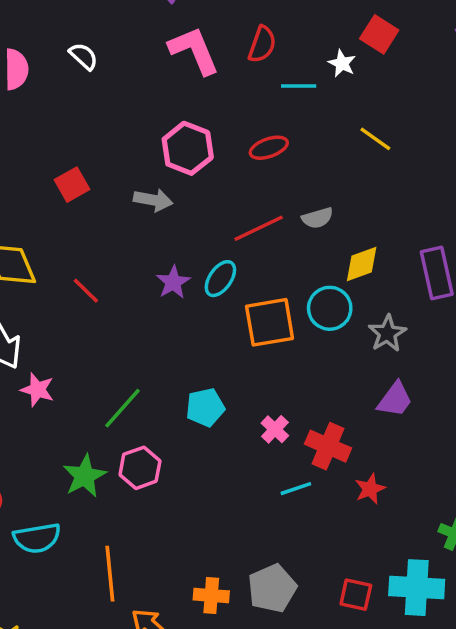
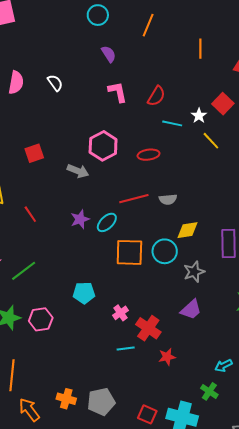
pink L-shape: (194, 51) -> (118, 92), size x0.7
yellow line: (375, 139) -> (211, 141), moved
green line: (122, 408) -> (24, 271), moved

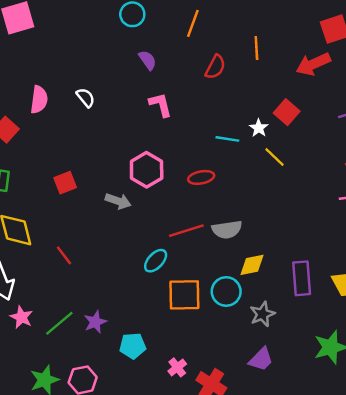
red semicircle: (156, 96) -> (215, 67), moved
gray semicircle: (168, 199) -> (227, 230), size x1.4
purple star: (80, 219) -> (95, 322), moved

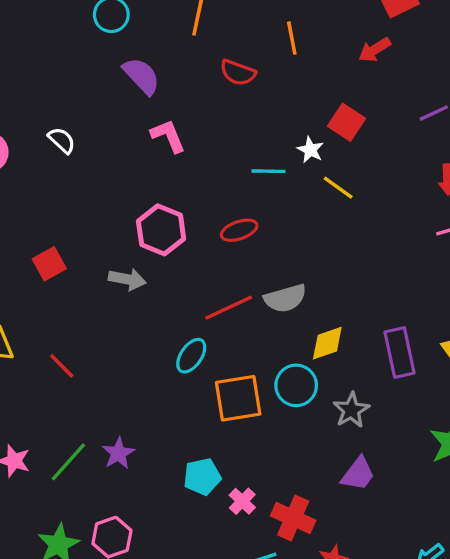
purple semicircle: (148, 60) -> (141, 76), size x1.4
red arrow: (313, 64) -> (375, 50), size x0.7
red semicircle: (215, 67) -> (238, 73), turned 90
cyan pentagon: (133, 346) -> (202, 477), moved

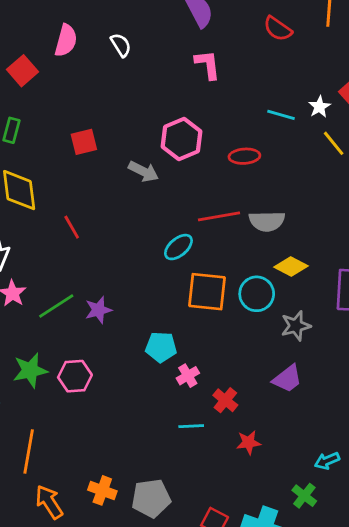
yellow diamond: (327, 343) -> (291, 266), turned 32
red cross: (293, 518) -> (225, 400), size x0.7

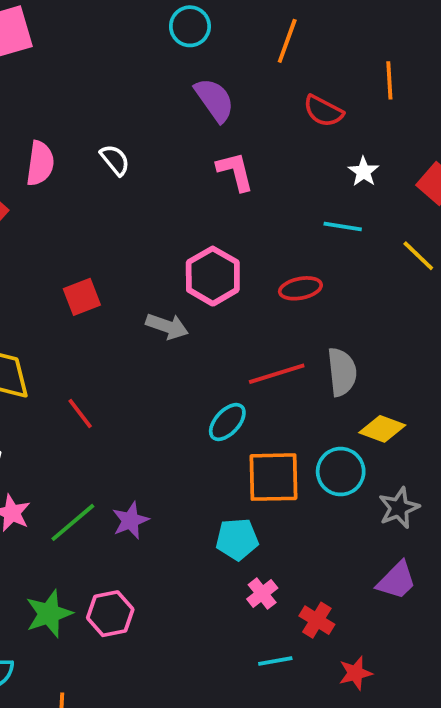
white star: (319, 107) -> (364, 172), moved
gray semicircle: (267, 221) -> (342, 372), turned -88
cyan pentagon: (161, 347) -> (237, 539), moved

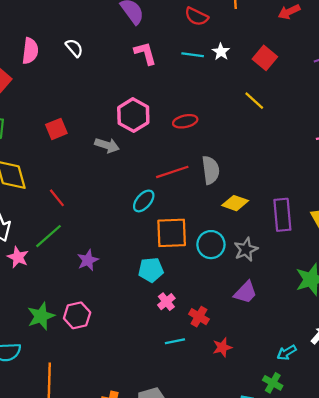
cyan line: (343, 226) -> (193, 55), moved
cyan circle: (341, 472) -> (211, 245), moved
green line: (73, 522) -> (49, 236), moved

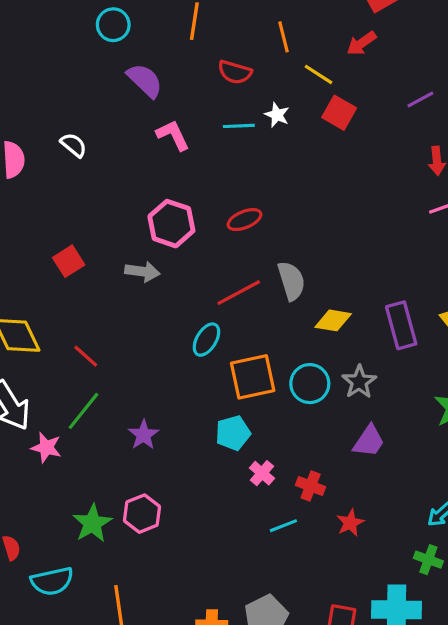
yellow line: (254, 101) -> (318, 74), moved

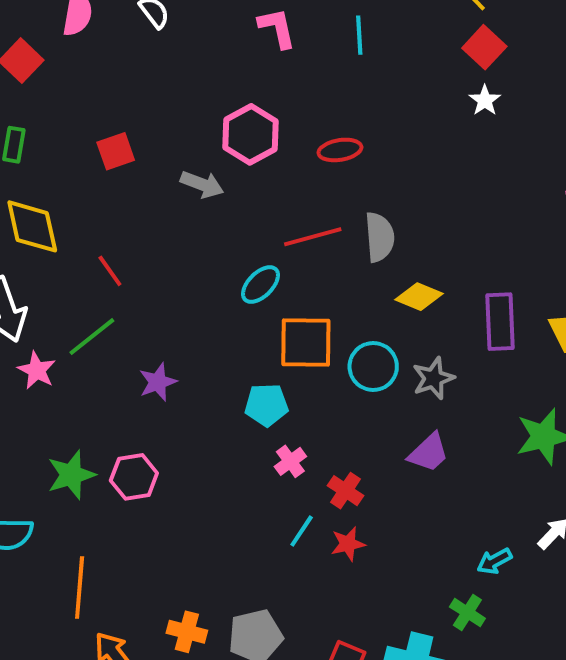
white star: (277, 115) -> (485, 100), moved
cyan line: (239, 126) -> (359, 35), turned 76
red star: (350, 523) -> (348, 544), moved
cyan line: (283, 526) -> (302, 531), turned -48

